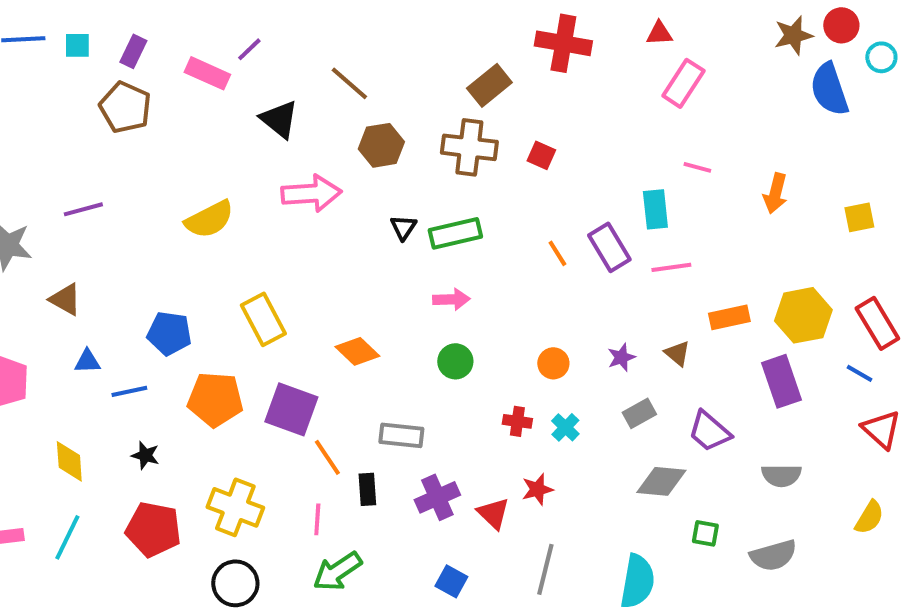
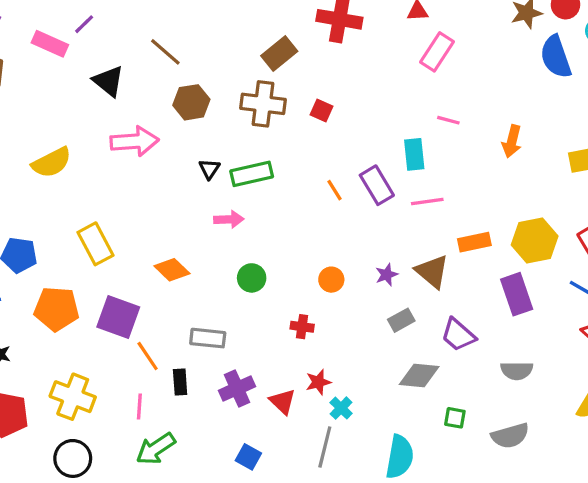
pink arrow: (451, 299) -> (229, 219), moved
brown triangle: (677, 353) -> (432, 271), size x1.6
cyan cross: (565, 427) -> (341, 408), moved

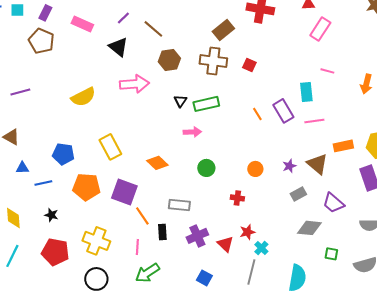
purple line: (84, 24) -> (123, 18), moved

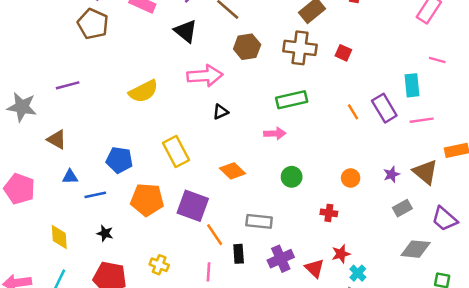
black triangle: (180, 101) -> (221, 112), moved, turned 32
yellow cross: (96, 241) -> (159, 265), size x0.6

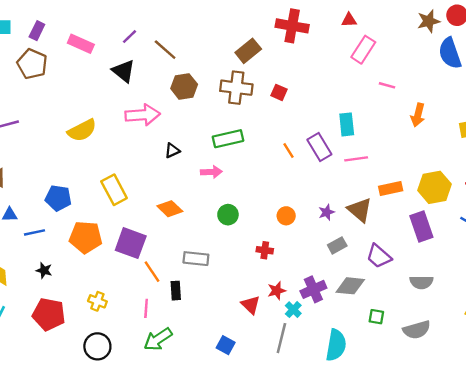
pink line: (437, 60) -> (387, 85), moved
black triangle: (221, 112) -> (172, 151), moved
purple cross: (281, 259) -> (313, 289), moved

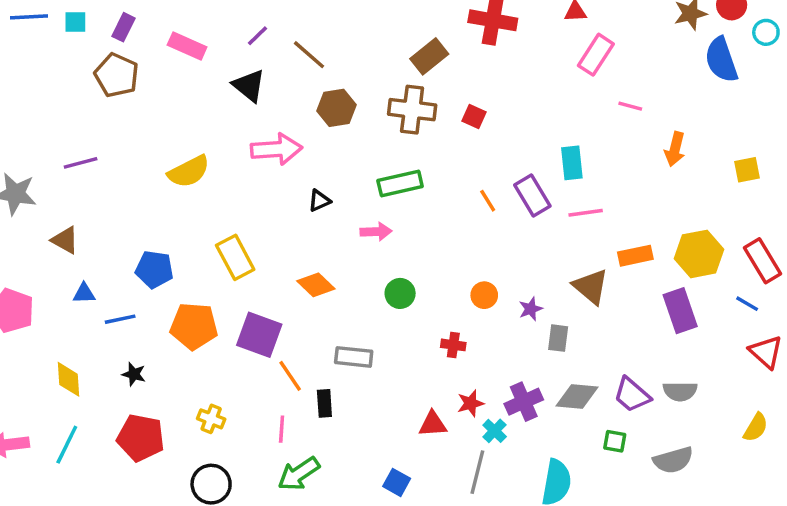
purple star: (326, 212) -> (531, 309), moved
gray rectangle: (337, 245) -> (558, 338), turned -54
purple trapezoid: (379, 256) -> (632, 395), moved
red triangle: (251, 305) -> (433, 424), turned -48

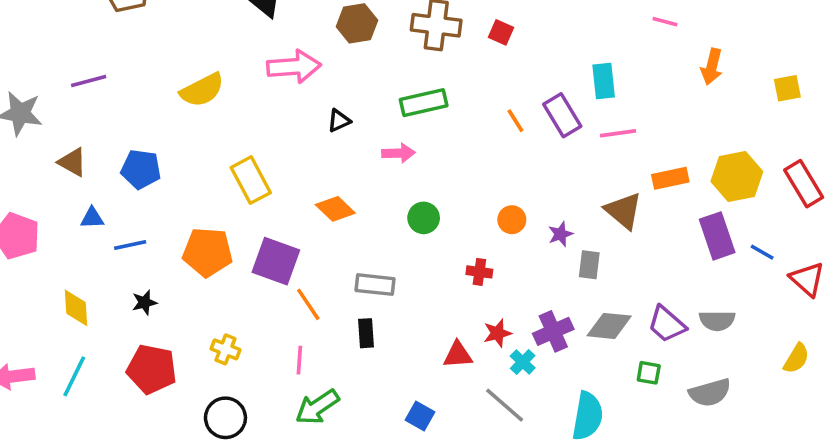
blue pentagon: (154, 269) -> (141, 169), moved
blue line: (747, 304) -> (762, 252), moved
black star: (134, 374) -> (144, 303), turned -30
black rectangle: (324, 403) -> (366, 333), moved
gray line: (477, 472) -> (505, 405), turned -63

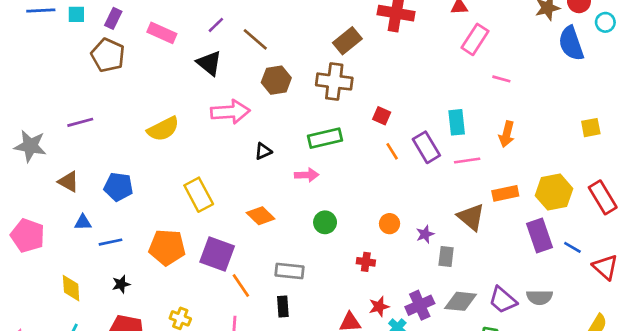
red square: (501, 32) -> (382, 116), moved
orange arrow: (712, 67) -> (507, 134), moved

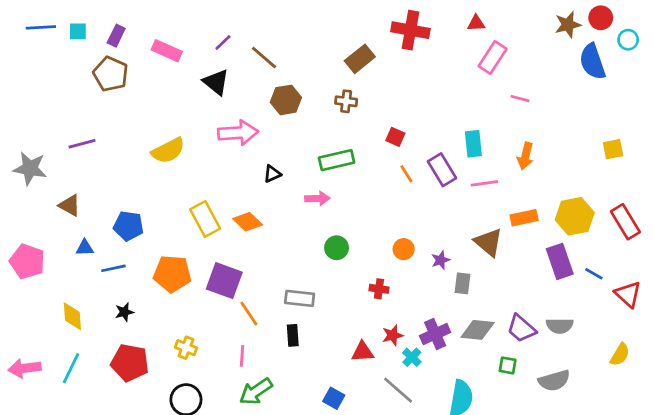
brown cross: (334, 82) -> (346, 101), size x0.6
blue pentagon: (118, 187) -> (128, 226), moved
orange diamond: (261, 216) -> (248, 222), moved

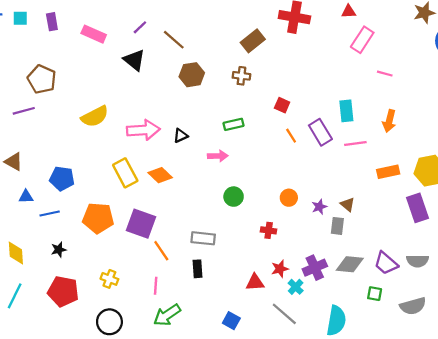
purple rectangle: (116, 36) -> (52, 22), turned -36
brown pentagon: (111, 74) -> (42, 79), moved
pink arrow: (238, 133) -> (143, 130), moved
green rectangle: (337, 160) -> (234, 124), size x0.7
brown triangle: (488, 242) -> (348, 204), moved, size x0.6

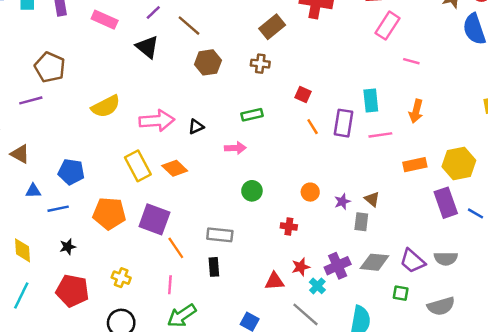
purple rectangle: (320, 132) -> (344, 123), turned 40

